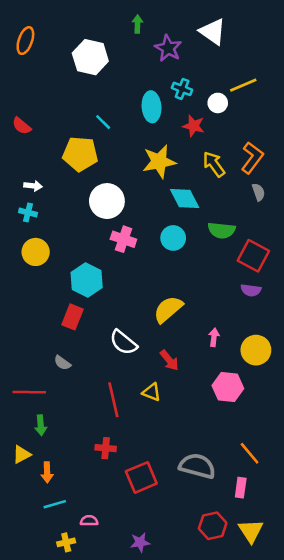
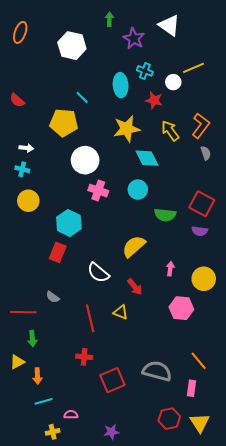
green semicircle: (222, 230) -> (165, 215), moved
gray semicircle: (62, 363) -> (53, 297), moved

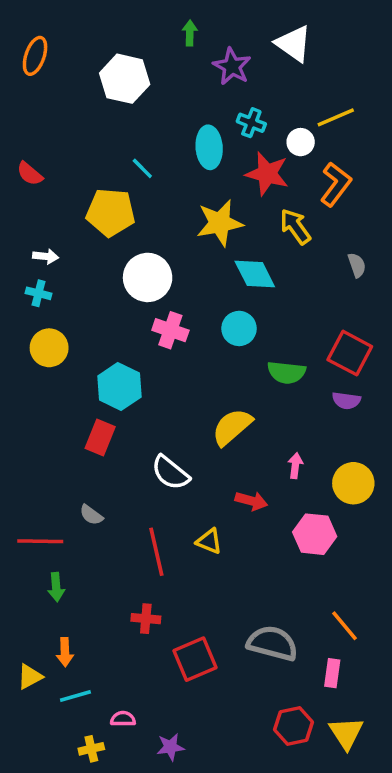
red star: (154, 100) -> (267, 174), size x1.4
orange L-shape: (201, 126) -> (336, 184), moved
red arrow: (135, 287) -> (251, 501), moved, turned -36
yellow triangle: (17, 362) -> (30, 677), moved
purple star: (111, 432) -> (170, 747), moved

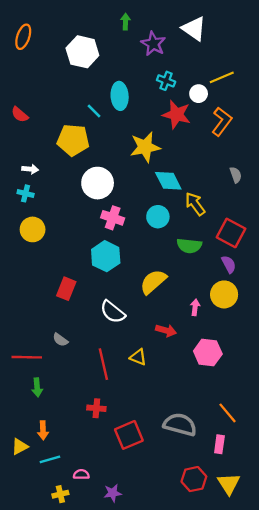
cyan ellipse: (209, 147) -> (120, 96), moved
yellow arrow: (295, 226) -> (195, 204), moved
cyan hexagon: (119, 386) -> (106, 256), moved
purple semicircle: (346, 401) -> (229, 264), turned -126
yellow circle: (353, 483) -> (224, 294), moved

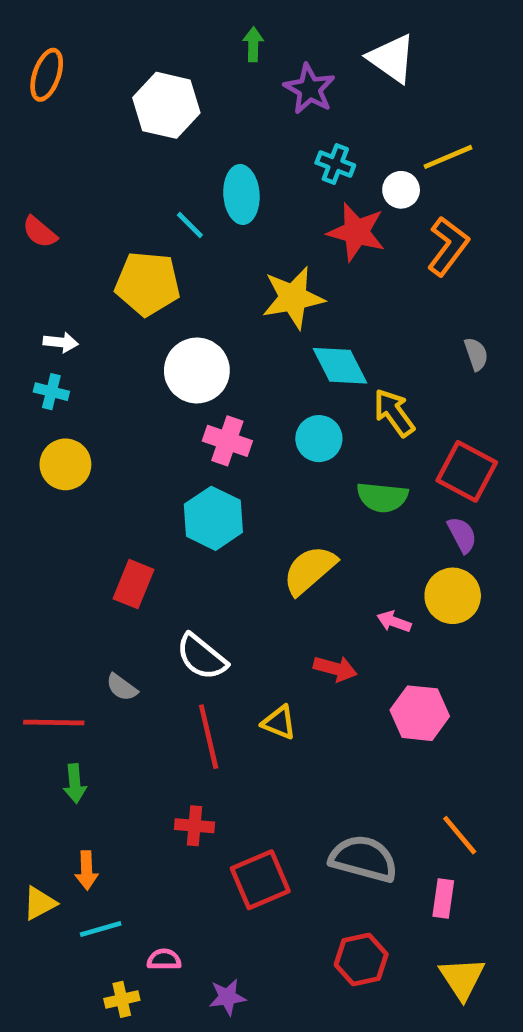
pink arrow: (195, 307) -> (394, 622), turned -77
white semicircle: (113, 312) -> (202, 657), moved
red hexagon: (194, 479) -> (361, 960), moved

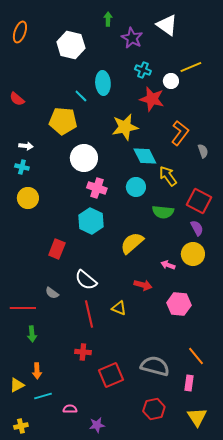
orange L-shape: (448, 246) -> (180, 133), moved
yellow cross: (122, 999) -> (21, 426), moved

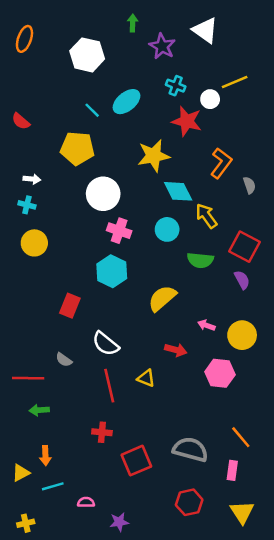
cyan ellipse: (103, 83) -> (127, 102), turned 55
cyan line: (81, 96) -> (92, 110), moved
yellow circle: (193, 254) -> (242, 335), moved
green arrow: (32, 334) -> (39, 410), turned 91

